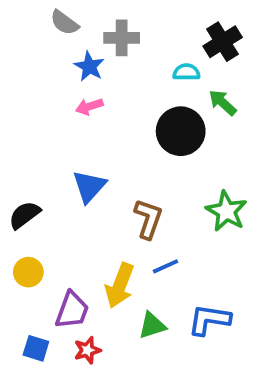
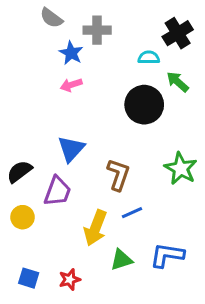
purple trapezoid: (72, 310) -> (57, 191), moved

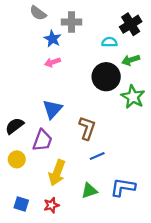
green arrow: (178, 82) -> (131, 60), turned -60
green star: (181, 169) -> (133, 97), moved
yellow arrow: (96, 228) -> (57, 173), moved

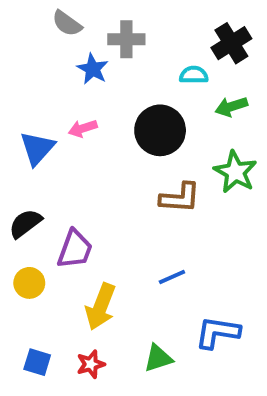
pink arrow: (52, 62) -> (83, 128), moved
black circle: (106, 77) -> (160, 130), moved
blue triangle: (52, 109) -> (37, 148), moved
brown L-shape: (87, 128) -> (180, 198), moved, turned 75
green triangle: (89, 191) -> (158, 358), moved

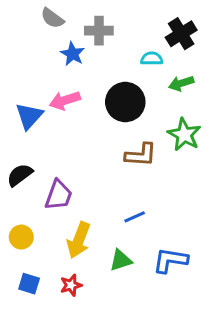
pink arrow: (83, 128) -> (65, 100), size x1.4
yellow circle: (29, 283) -> (21, 237), moved
green triangle: (158, 358) -> (121, 260), moved

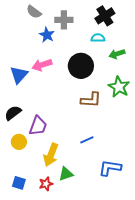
black cross: (181, 34) -> (105, 16), moved
yellow circle: (21, 237) -> (19, 142), moved
green triangle: (121, 260) -> (66, 174), moved

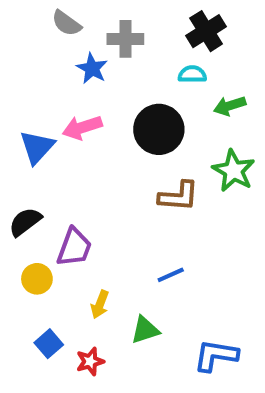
yellow arrow: (51, 155) -> (100, 304), size x0.6
blue L-shape: (110, 168) -> (216, 355), moved
green triangle: (66, 174) -> (145, 330), moved
blue square: (19, 183) -> (49, 344), moved, turned 32

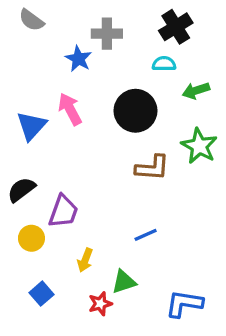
gray semicircle: (66, 23) -> (31, 20), moved
pink arrow: (82, 127) -> (70, 109), turned 80
red star: (90, 361) -> (100, 304), moved

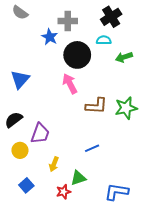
pink arrow: (70, 109) -> (70, 84), moved
black circle: (135, 111) -> (77, 55), moved
green star: (199, 146) -> (126, 108), moved, turned 30

